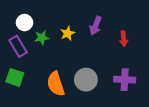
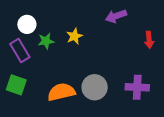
purple arrow: (96, 26) -> (116, 16), moved, turned 48
red arrow: (124, 39) -> (149, 40), moved
orange semicircle: (56, 84) -> (61, 92), turned 95

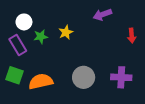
orange semicircle: (61, 92) -> (41, 82), moved

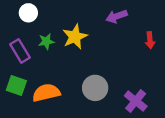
white circle: (24, 22) -> (28, 13), moved
yellow star: (66, 32) -> (75, 37), size x1.5
purple cross: (121, 77) -> (136, 101), moved, turned 36

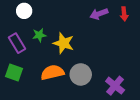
yellow star: (75, 37) -> (64, 43), moved, turned -30
red arrow: (150, 40) -> (124, 14), moved
orange semicircle: (46, 93) -> (52, 72), moved

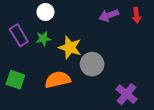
white circle: (24, 11) -> (45, 12), moved
purple rectangle: (17, 43) -> (19, 35), moved
gray circle: (81, 74) -> (92, 64), moved

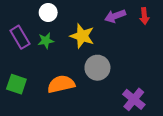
yellow star: (70, 47) -> (82, 36), moved

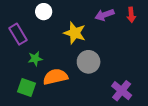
green star: (46, 41) -> (35, 59), moved
green square: (16, 84) -> (27, 87), moved

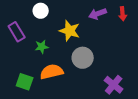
green star: (35, 59) -> (42, 47), moved

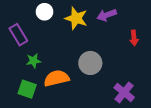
red arrow: (123, 14) -> (134, 38), moved
yellow star: (70, 31) -> (76, 18), moved
green star: (42, 47) -> (34, 61), moved

